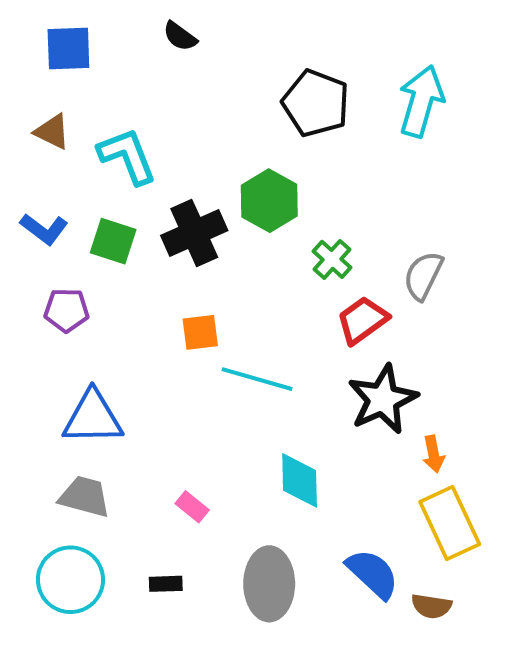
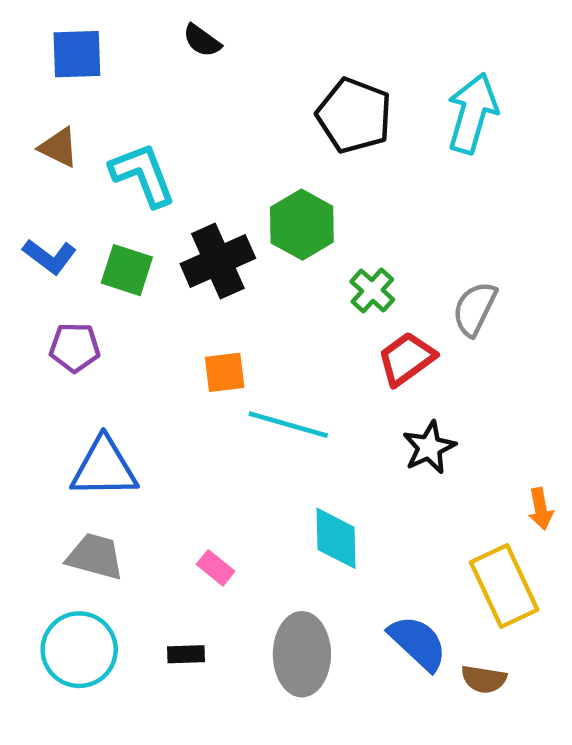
black star: (383, 399) -> (429, 447), size x0.7
orange arrow: (433, 454) -> (541, 509), moved

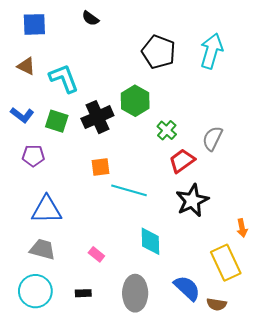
black star: (429, 447) -> (192, 201), size x1.4

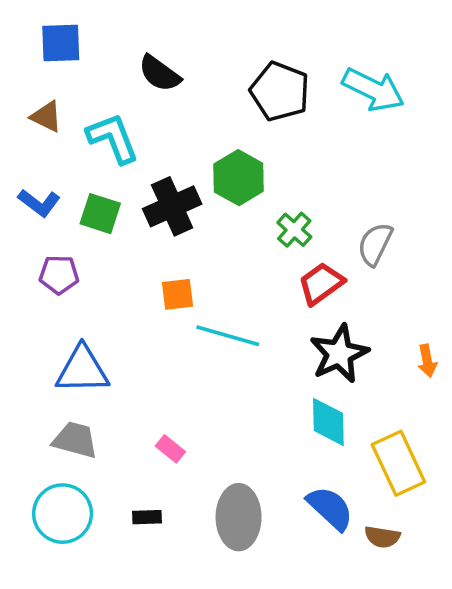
black semicircle: (90, 18) -> (160, 73), moved, size x1.4
cyan arrow: (211, 51) -> (373, 90), turned 100
orange arrow: (242, 228) -> (427, 361), moved
cyan diamond: (150, 241) -> (328, 422), moved

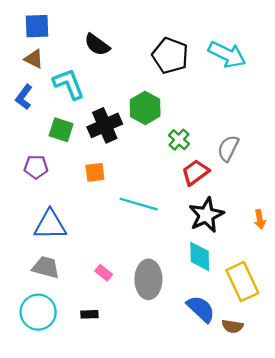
brown triangle: (46, 117) -> (34, 59), moved
blue L-shape: (39, 203) -> (24, 97), moved, turned 90
orange square: (177, 294) -> (95, 172), moved
gray ellipse: (239, 517) -> (148, 279), moved

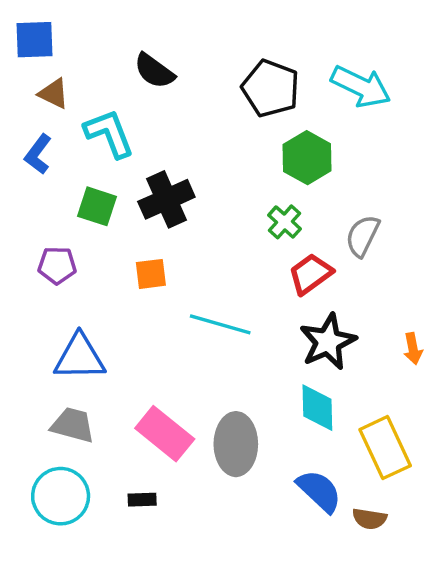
blue square: (37, 26) -> (35, 40), moved
green hexagon: (145, 108) -> (307, 158), moved
pink rectangle: (104, 273) -> (165, 434), size x2.0

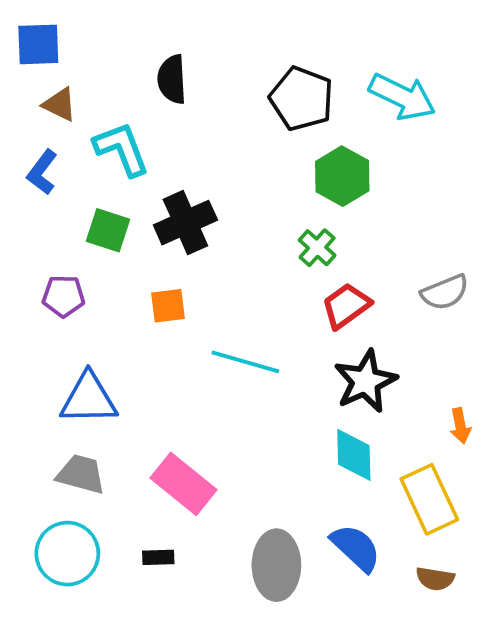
black semicircle: (154, 71) -> (172, 79), turned 51
gray semicircle: (363, 236) -> (445, 292), moved, turned -138
orange arrow: (413, 349) -> (460, 426), moved
gray ellipse: (236, 444) -> (276, 565), moved
brown semicircle: (370, 519) -> (435, 579), moved

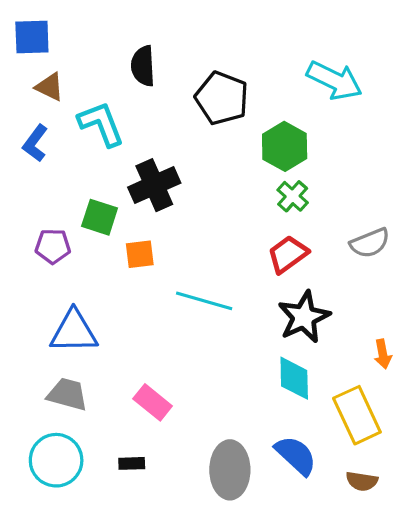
black pentagon: (302, 99) -> (222, 98), moved
green square: (108, 230) -> (100, 217), moved
green cross: (317, 248) -> (293, 196), moved
pink rectangle: (183, 484) -> (153, 402), size x0.7

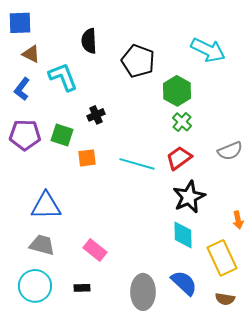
black cross: (154, 185) -> (96, 115), size x0.6
purple pentagon: (53, 246) -> (25, 135), moved, size x1.4
cyan line: (204, 301) -> (137, 164), moved

